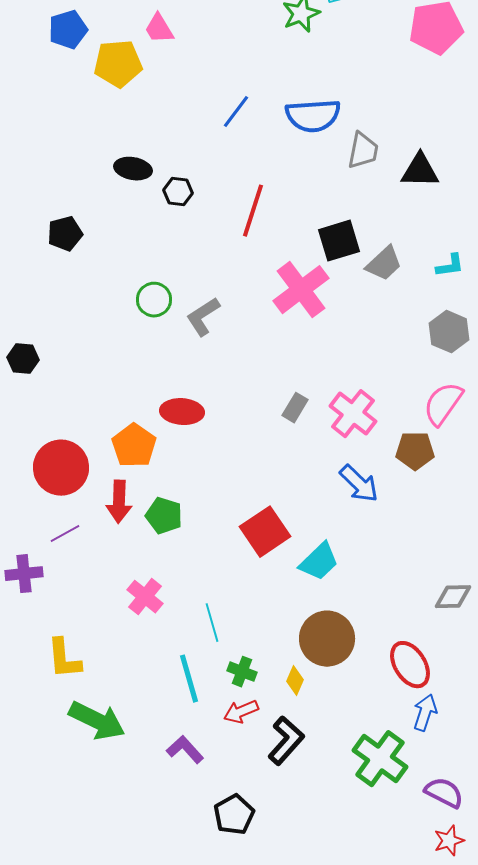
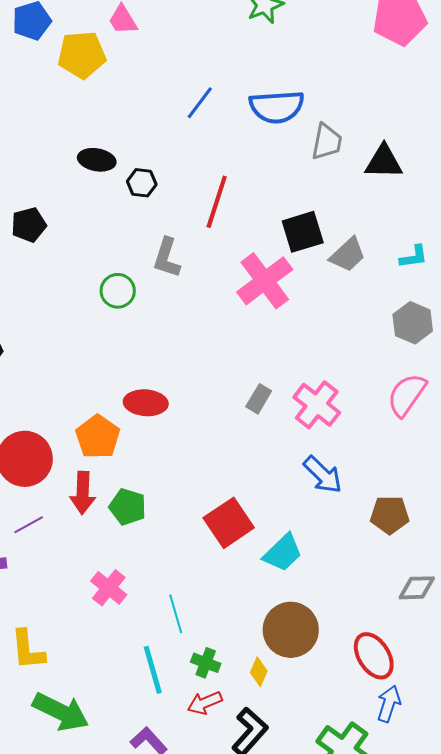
gray L-shape: (203, 317) -> (167, 258), moved, turned -39
brown pentagon: (415, 451) -> (390, 515), moved

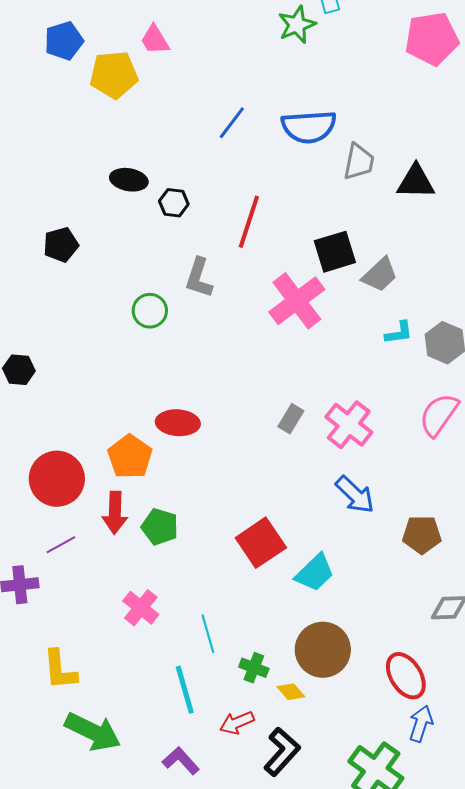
cyan L-shape: (414, 257) -> (399, 333), moved
green cross: (206, 663) -> (254, 668), moved
yellow diamond: (259, 672) -> (291, 692), turned -64

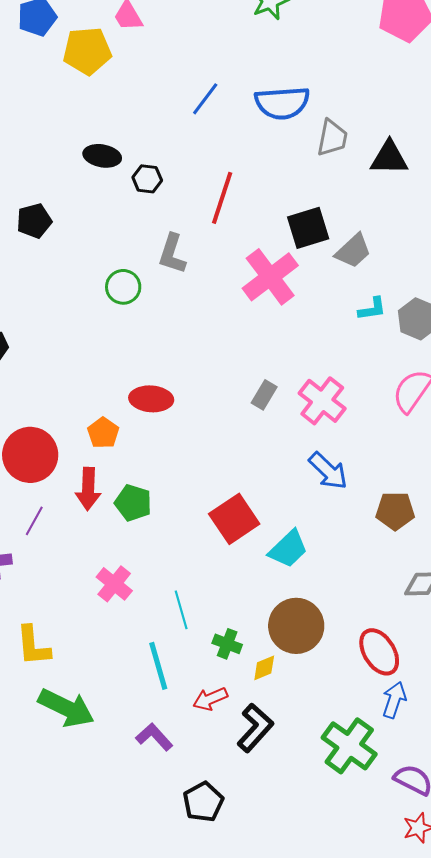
orange pentagon: (130, 457) -> (103, 433), size x0.7
purple line: (61, 545) -> (34, 521), turned -32
yellow diamond: (291, 692) -> (264, 668), turned -72

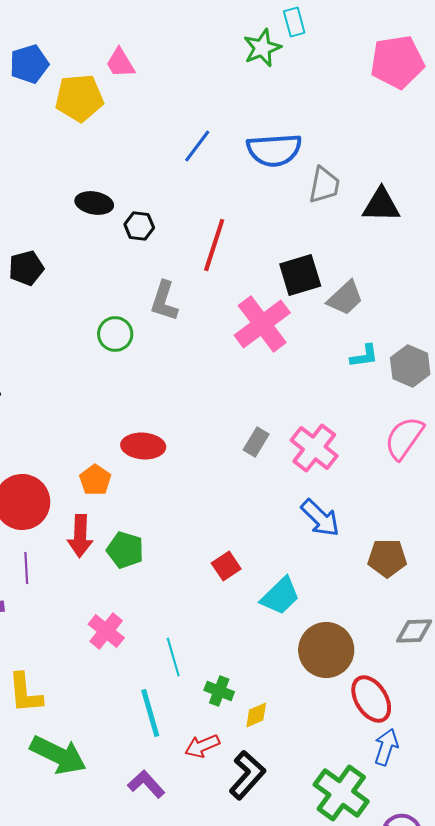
red square: (234, 519) -> (226, 566), size x0.6
purple line: (34, 521) -> (26, 568), turned -32
brown circle: (296, 626) -> (326, 650), moved

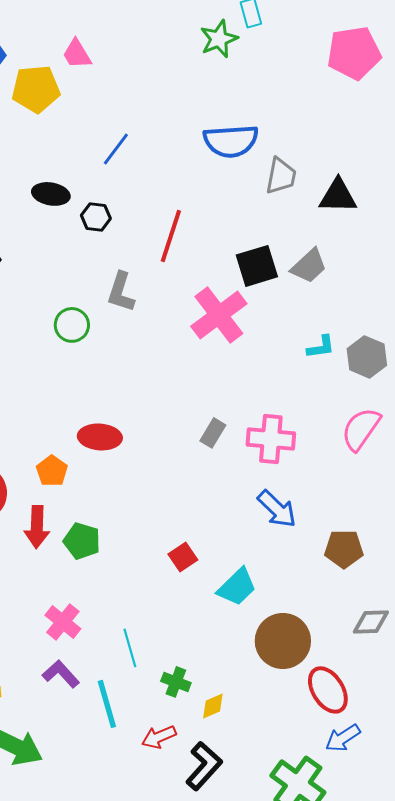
blue line: (197, 146) -> (116, 149), moved
gray trapezoid: (345, 298) -> (309, 266), moved
pink cross: (314, 448) -> (271, 439), turned -33
blue arrow: (386, 747) -> (343, 738), turned -141
purple L-shape: (146, 784) -> (61, 674), moved

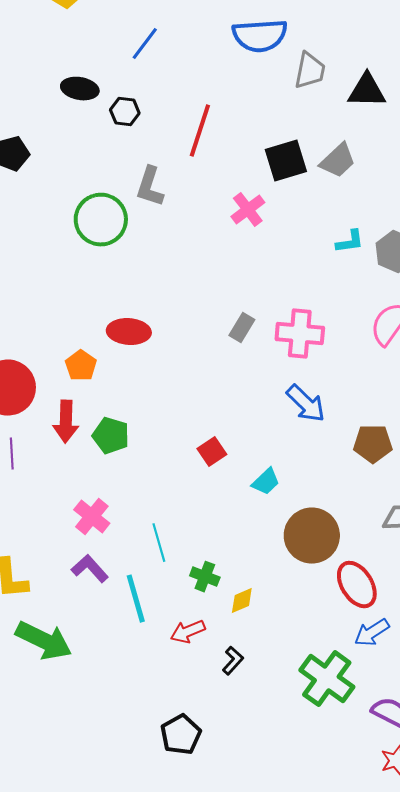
pink cross: (219, 315) -> (248, 210), size x0.6
green circle: (72, 325) -> (101, 220), size x1.5
cyan trapezoid: (237, 587) -> (266, 482), size x0.7
black L-shape: (204, 766) -> (233, 661), size x0.6

